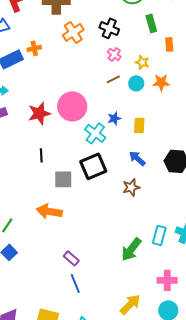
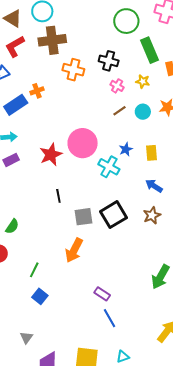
green rectangle: (151, 23) -> (150, 50), size x1.4
orange cross: (73, 32) -> (73, 70), turned -35
yellow star: (142, 62) -> (143, 81), moved
black square: (93, 166) -> (113, 215), moved
orange arrow: (49, 211) -> (74, 250), turned -65

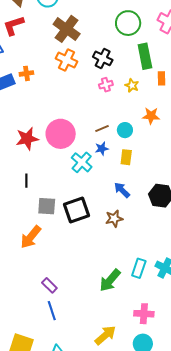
brown cross: (52, 40) -> (67, 29), moved, turned 32
pink cross: (117, 86) -> (106, 85), turned 32
brown line: (119, 111) -> (102, 129), moved
cyan circle: (143, 112) -> (125, 130), moved

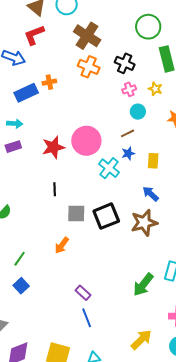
cyan circle: (125, 130) -> (138, 112), moved
brown star: (114, 219) -> (144, 223), size x1.5
orange arrow: (31, 237) -> (62, 245), size x0.7

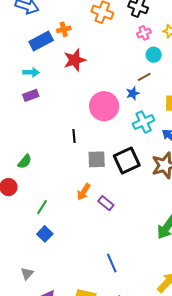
pink circle: (86, 141) -> (104, 106), moved
red star: (53, 147) -> (75, 60), moved
blue star: (128, 153) -> (133, 93), moved
cyan cross: (109, 168) -> (144, 122), moved, turned 30
purple rectangle: (83, 293) -> (106, 203), moved

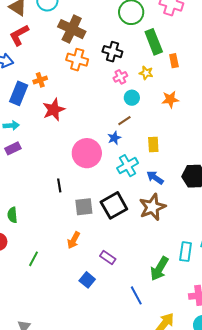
blue rectangle: (41, 41) -> (19, 93), turned -35
green semicircle: (25, 162) -> (12, 215), turned 140
purple rectangle: (106, 203) -> (108, 257), moved
blue square: (45, 234) -> (87, 280), moved
blue line: (112, 263) -> (136, 295), moved

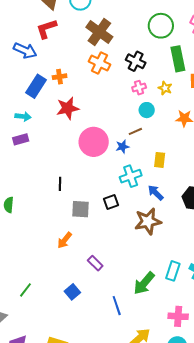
pink circle: (87, 153) -> (94, 142), moved
black square: (114, 205) -> (111, 202), moved, size x0.6
green line: (33, 259) -> (25, 290), moved
blue square: (87, 280) -> (72, 292), moved

